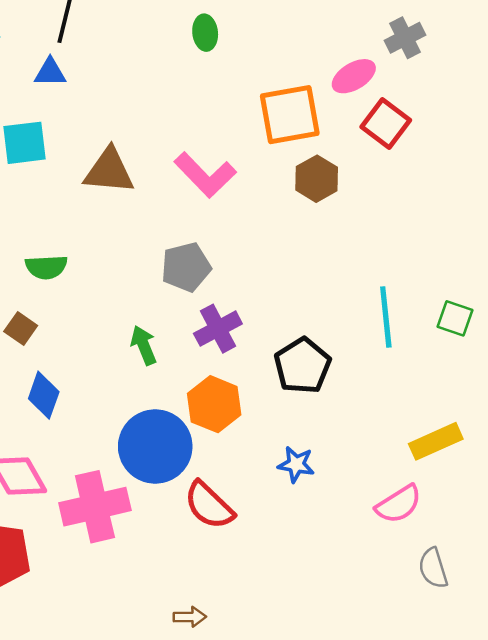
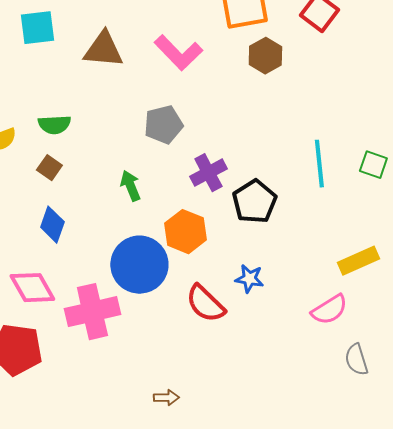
brown square: (21, 329) -> (49, 168), moved
purple cross: (218, 329) -> (208, 173), moved
red semicircle: (209, 505) -> (205, 304), moved

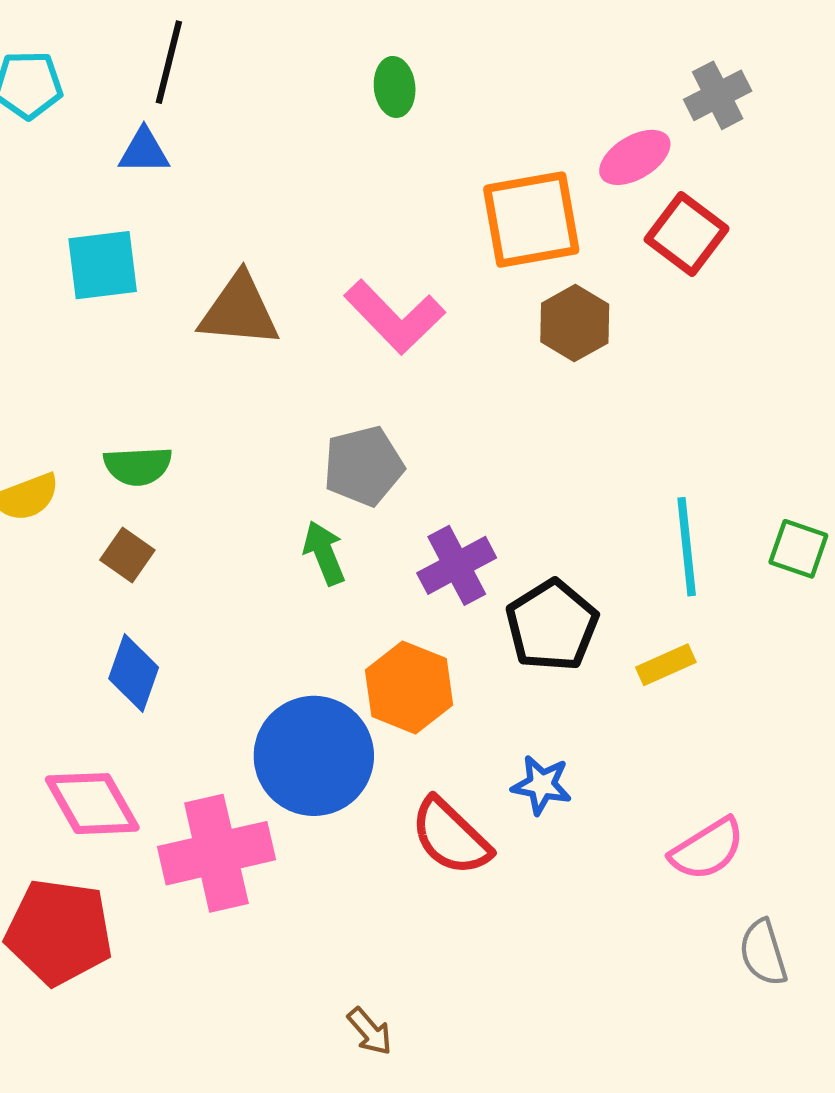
green arrow: (130, 186) -> (324, 553), moved
yellow rectangle: (358, 261) -> (666, 665), moved, size x0.7
brown arrow: (166, 398) -> (370, 1031), turned 50

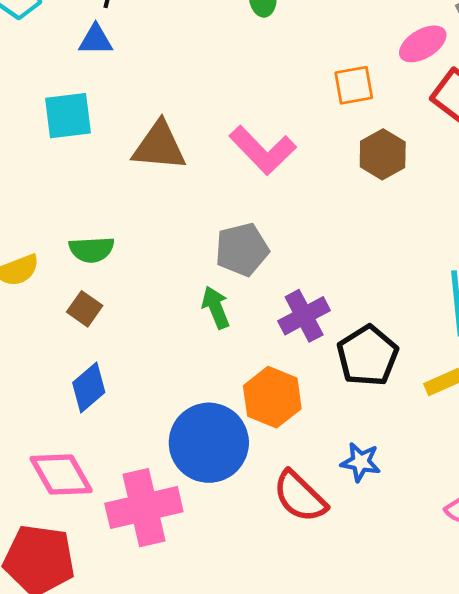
orange square: (531, 220) -> (354, 85), size x0.6
blue diamond: (134, 673) -> (89, 388), turned 30

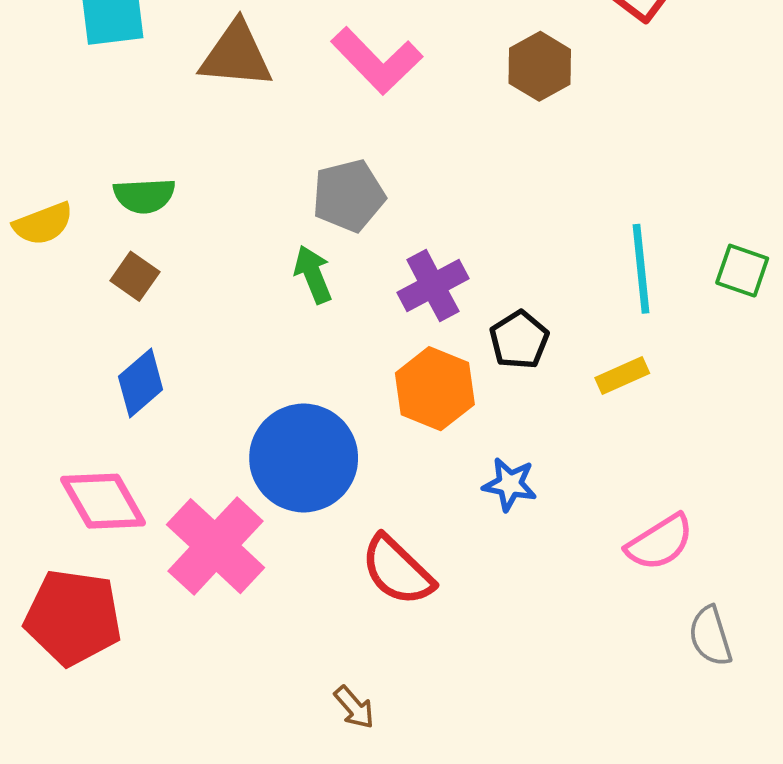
black pentagon: (368, 356) -> (519, 340), size x0.7
orange hexagon: (272, 397) -> (435, 389), moved
red semicircle: (300, 497) -> (397, 570), moved
pink cross: (144, 508) -> (216, 546), turned -34

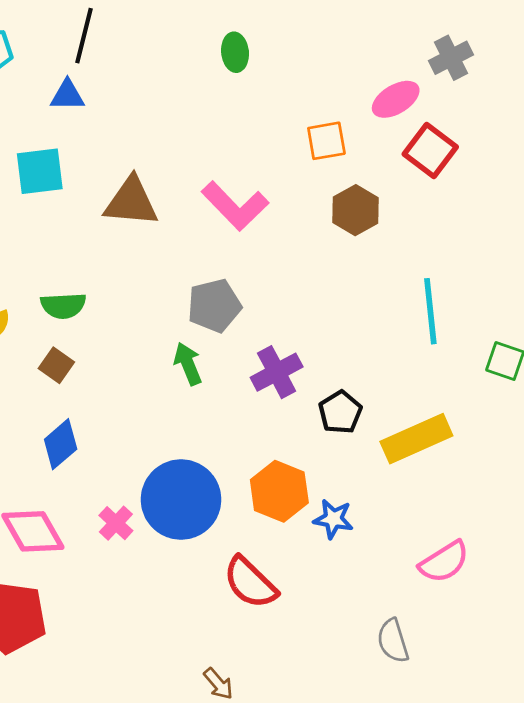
cyan line: (641, 269) -> (430, 311), moved
yellow rectangle: (622, 376) -> (416, 439), size x1.8
orange hexagon: (435, 389) -> (279, 491), moved
pink cross: (216, 546) -> (116, 523), moved, size x0.5
gray semicircle: (710, 636) -> (393, 641), moved

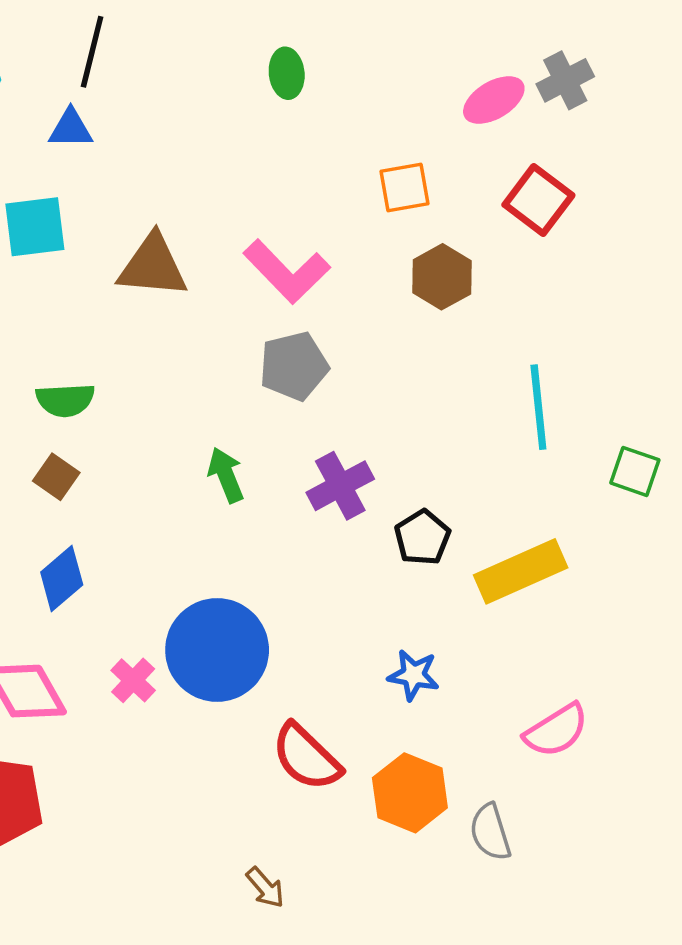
pink ellipse: (396, 99) -> (494, 100), moved
gray pentagon: (214, 306) -> (294, 366), moved
orange hexagon: (279, 491) -> (410, 793), moved

